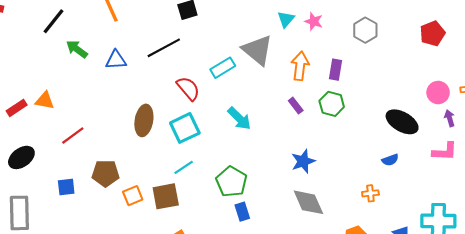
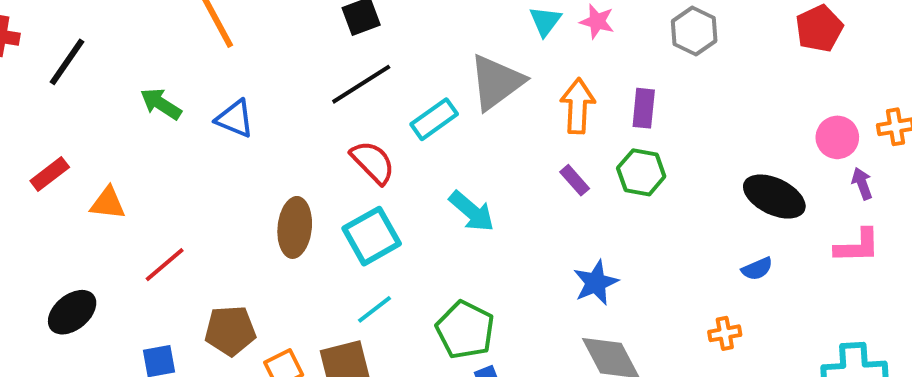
black line: (53, 21) -> (67, 62), moved
black line: (164, 48) -> (361, 84), moved
gray triangle: (257, 50) -> (496, 82), turned 48
blue triangle: (116, 60) -> (235, 119), turned 30
red rectangle: (17, 108) -> (50, 174), moved

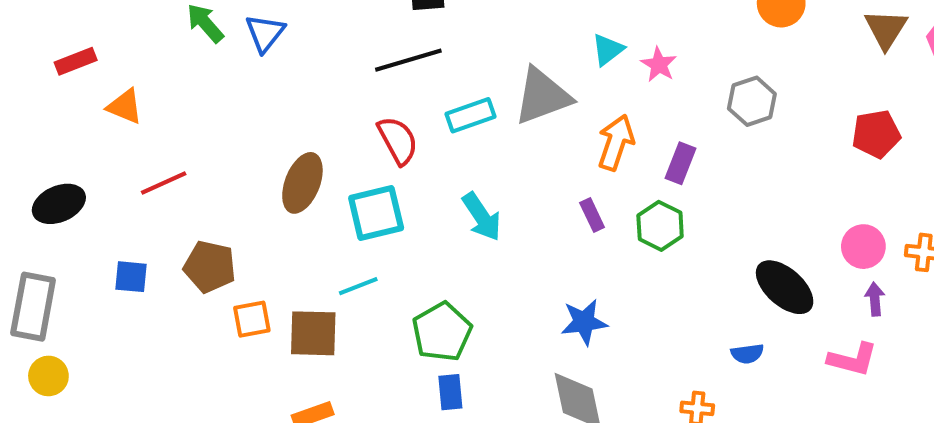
blue triangle: (235, 119) -> (265, 33), moved, turned 30

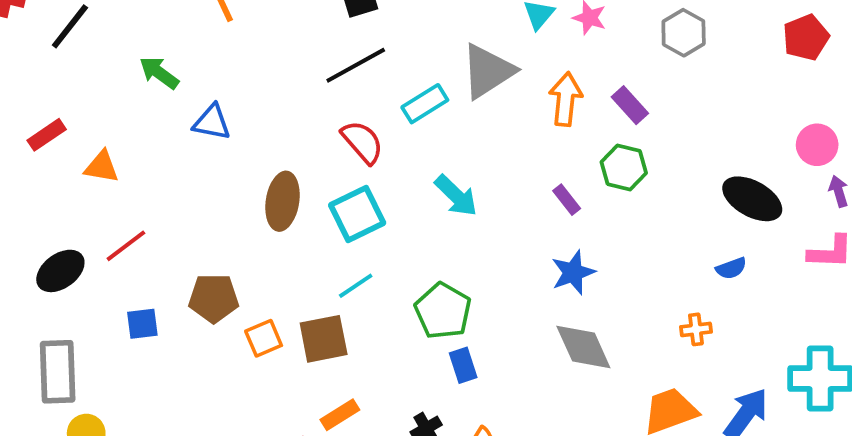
blue triangle: (265, 33) -> (212, 122), moved, turned -45
purple rectangle: (680, 163) -> (630, 105), turned -51
red line: (164, 183) -> (126, 246), moved
purple rectangle: (592, 215) -> (567, 200), moved

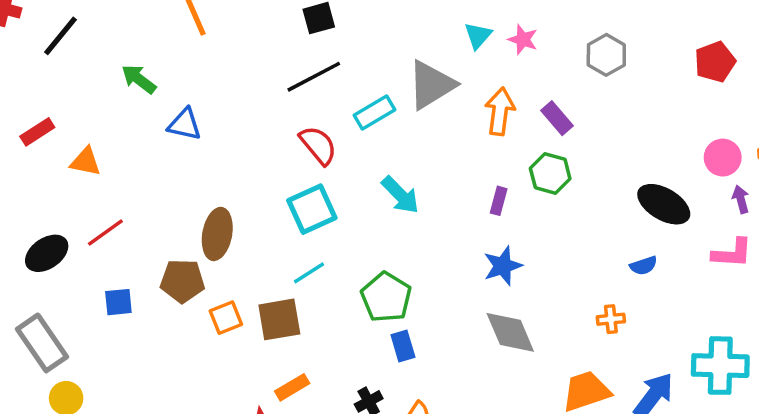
purple rectangle: (567, 200) -> (499, 201), turned 52
brown ellipse: (283, 201) -> (217, 234), moved
gray rectangle: (58, 372) -> (42, 343), turned -34

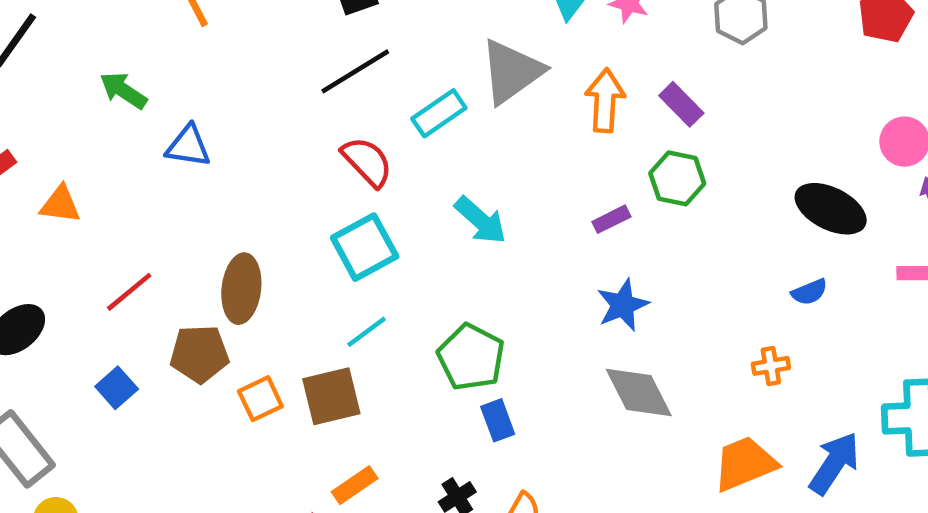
purple rectangle: (499, 201) -> (611, 219), turned 52
red line: (105, 232) -> (129, 292), moved
blue square: (118, 302) -> (117, 388), turned -32

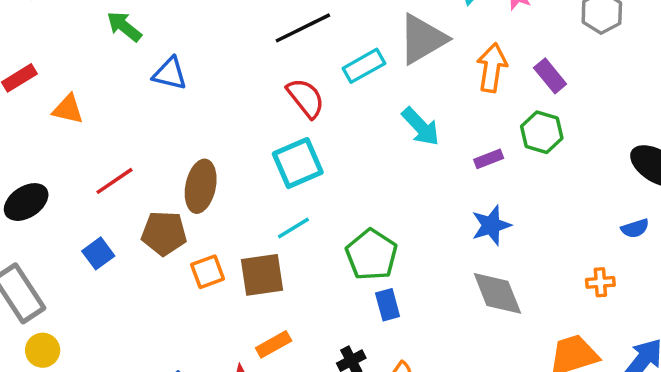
cyan arrow: (481, 220) -> (421, 127), moved

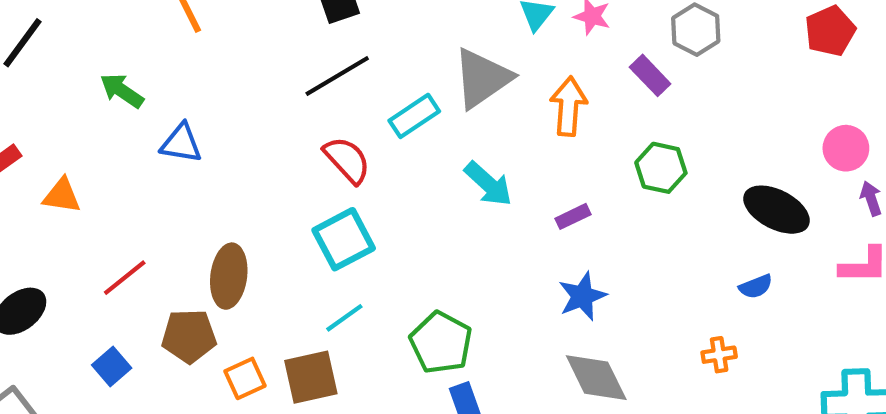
purple rectangle: (550, 76) -> (650, 75), moved
green hexagon: (542, 132) -> (661, 168), moved

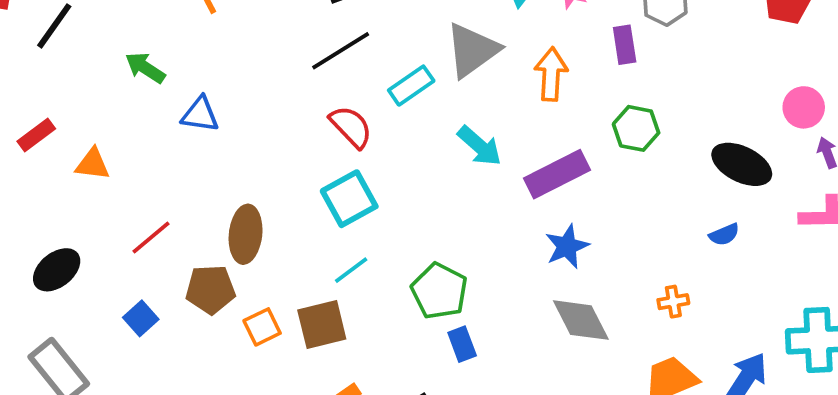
purple rectangle: (650, 75) -> (625, 45), turned 36
purple rectangle: (573, 216) -> (557, 174), size x2.0
orange cross: (719, 355) -> (673, 302), moved

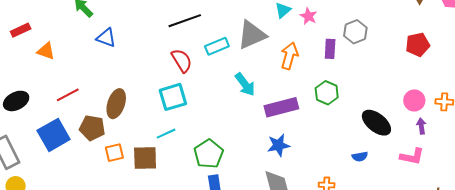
blue square: (141, 318) -> (54, 135), size x1.8

